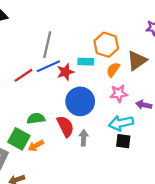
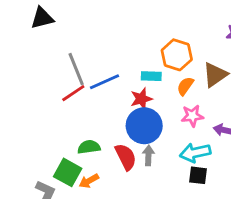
gray line: (47, 45) -> (76, 69), moved, turned -35
red star: (65, 72) -> (141, 99), moved
gray arrow: (84, 138) -> (148, 155), moved

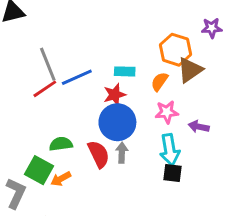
orange hexagon: (177, 55) -> (175, 50), moved
cyan arrow: (195, 153) -> (170, 150), turned -88

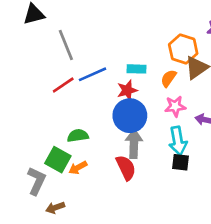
gray line: (48, 64) -> (66, 45), moved
gray arrow: (122, 153) -> (134, 144), size x1.5
red semicircle: (99, 154) -> (126, 168), moved

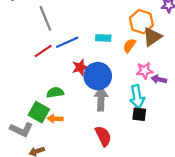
red star: (127, 90) -> (80, 67), moved
pink star: (175, 106) -> (145, 71), moved
orange arrow: (78, 168) -> (55, 119), turned 32
red semicircle: (126, 168) -> (103, 136), moved
gray L-shape: (37, 181) -> (21, 130), turned 90

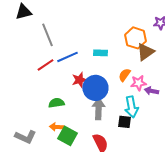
orange semicircle: (129, 46) -> (124, 75), moved
green square: (39, 112) -> (67, 136), moved
black square: (139, 114) -> (124, 122), moved

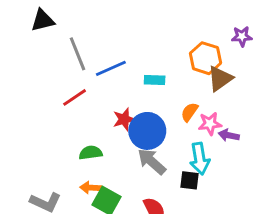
blue line: (67, 57) -> (111, 68), moved
gray arrow: (98, 109) -> (152, 161), turned -50

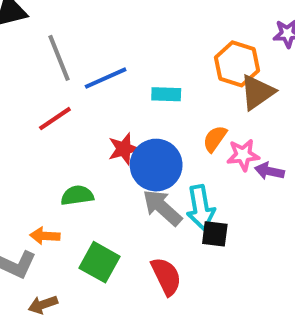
cyan arrow: (200, 159) -> (201, 208), moved
orange arrow: (91, 188) -> (45, 236), moved

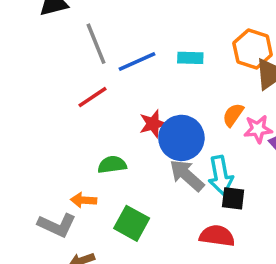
cyan rectangle: (166, 94) -> (190, 58), moved
red semicircle: (166, 276) -> (217, 236), moved, turned -56

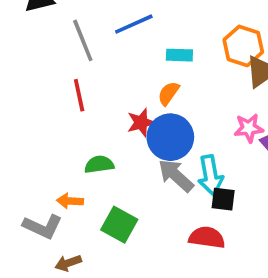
blue line: (137, 61) -> (134, 24), moved
red line: (92, 97) -> (79, 95), turned -68
orange semicircle: (233, 115) -> (168, 93), moved

